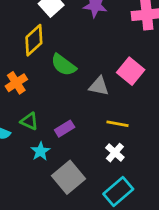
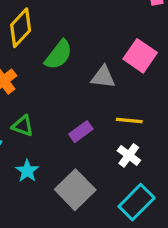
green semicircle: (64, 65) -> (59, 55), turned -84
purple rectangle: (65, 129) -> (81, 132), moved
cyan star: (40, 151) -> (27, 171), moved

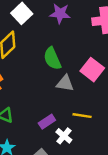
green semicircle: (59, 55) -> (52, 59), moved, turned 115
white cross: (129, 155) -> (64, 136), moved

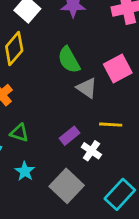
pink square: (92, 70) -> (118, 69), turned 30
gray triangle: (65, 83) -> (87, 88), turned 30

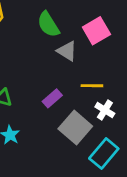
white cross: (91, 151) -> (105, 110), moved
gray square: (67, 186) -> (75, 128), moved

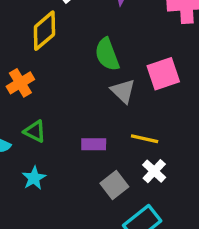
purple rectangle: (52, 98) -> (94, 144), turned 30
gray square: (75, 128) -> (114, 185), size x0.7

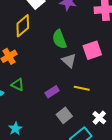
purple rectangle: (94, 144) -> (52, 92), turned -32
white cross: (154, 171) -> (99, 118), moved
cyan star: (34, 178) -> (15, 129), moved

